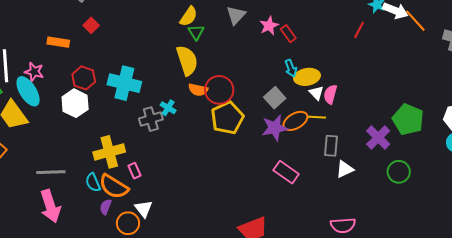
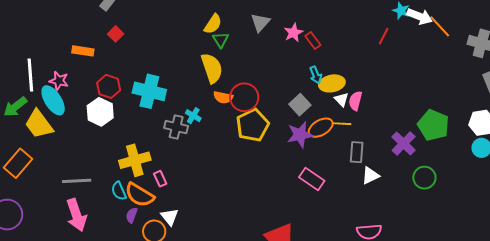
gray cross: (151, 119) -> (176, 127), turned 30

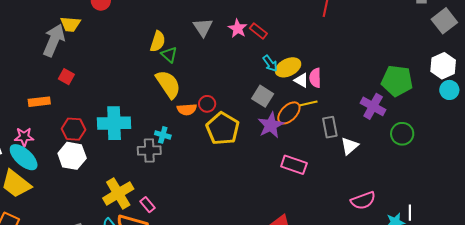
red circle: (244, 97) -> (207, 104), size x0.6

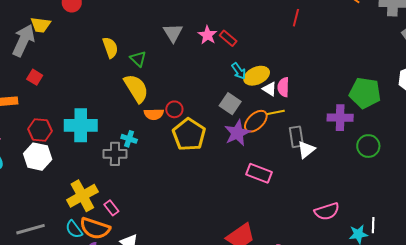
yellow semicircle: (158, 41) -> (110, 48), moved, turned -40
purple cross: (373, 106) -> (340, 118), turned -30
white triangle: (349, 146) -> (306, 150), moved

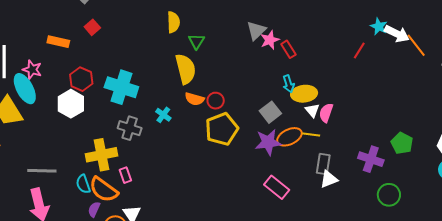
gray triangle: (173, 33) -> (256, 31), moved
green pentagon: (365, 93) -> (402, 143), size x0.7
gray cross: (115, 154) -> (130, 128), moved

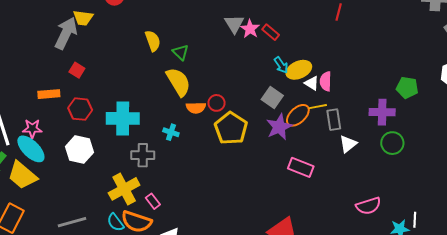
red hexagon: (81, 79) -> (80, 109), moved
gray rectangle: (323, 164) -> (334, 120), moved
green circle: (389, 195) -> (392, 143), moved

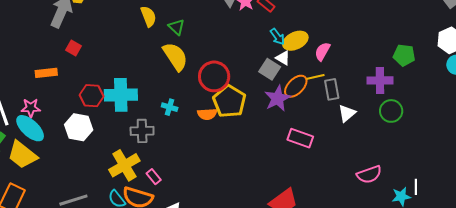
pink semicircle: (326, 81) -> (322, 51), turned 30
white triangle: (312, 83) -> (283, 58), moved
red circle: (217, 103) -> (214, 76), size x1.8
orange semicircle: (196, 108) -> (207, 114), moved
red hexagon: (80, 109) -> (92, 96), moved

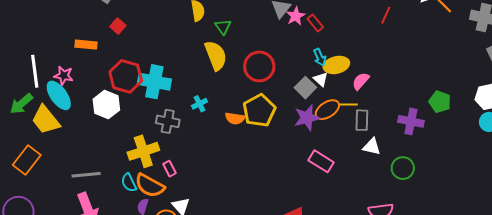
red circle: (214, 76) -> (259, 66), moved
red hexagon: (92, 96) -> (126, 76), size x1.4
cyan cross: (170, 107) -> (200, 104), turned 35
green circle: (391, 111) -> (403, 168), moved
white triangle: (347, 113) -> (372, 147), turned 42

